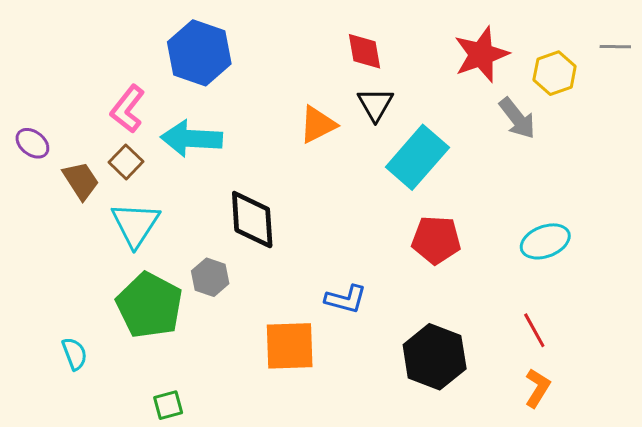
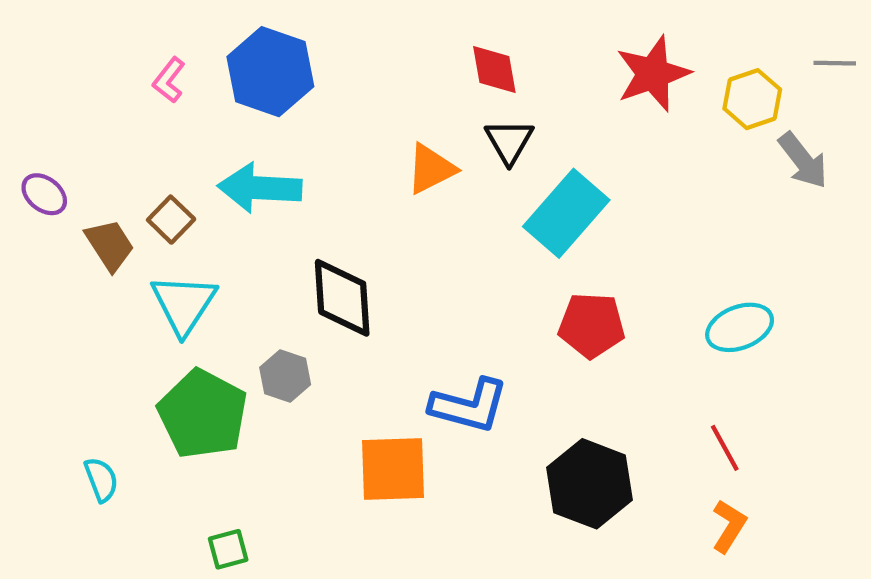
pink L-shape: (128, 109) -> (169, 80), moved, size x0.7
gray arrow: (517, 118) -> (803, 160), moved
blue L-shape: (346, 299) -> (469, 406), size x1.4

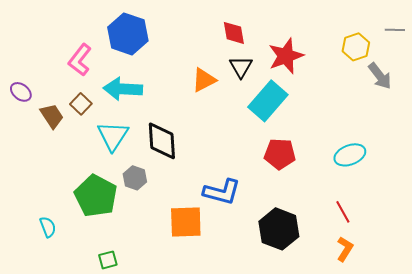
red star: (653, 74) -> (286, 56), moved
pink L-shape: (169, 80) -> (80, 60), moved, size x1.5
cyan triangle: (184, 304) -> (113, 136), moved

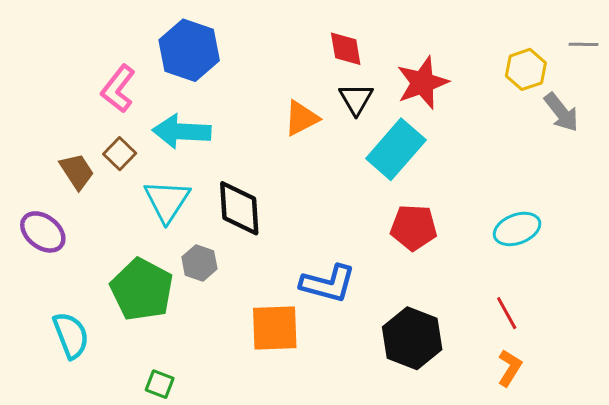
purple ellipse: (21, 92) -> (43, 232), moved, size x1.4
cyan semicircle: (48, 227) -> (71, 335), size x1.5
green square: (108, 260) -> (160, 384), turned 36

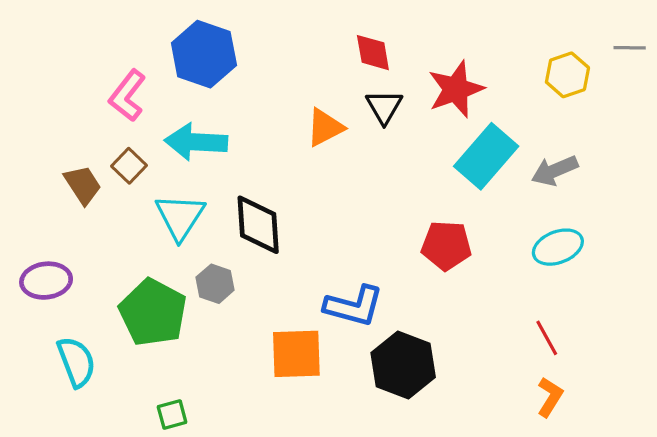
gray arrow: (561, 112) -> (555, 171), moved, turned 105
cyan rectangle: (396, 149) -> (486, 156), moved
purple ellipse: (43, 232) -> (46, 281), moved, turned -45
black hexagon: (412, 338) -> (403, 365), moved
green square: (160, 384) -> (172, 414), turned -36

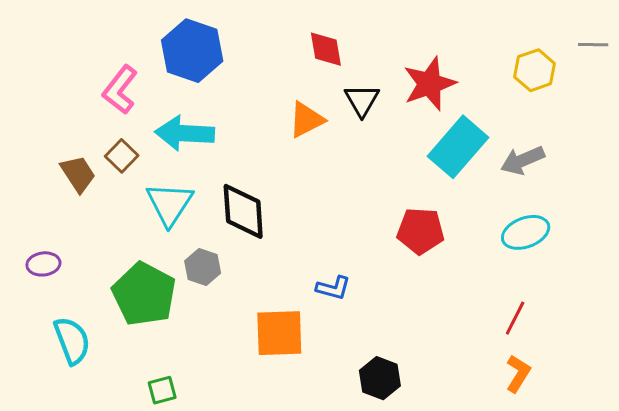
red diamond: (373, 53) -> (326, 49), moved
purple ellipse: (46, 281) -> (43, 264), size x0.7
blue L-shape: (354, 306) -> (333, 288), size x0.6
red line: (547, 338) -> (515, 318), turned 56
black hexagon: (403, 365) -> (380, 378), moved, size x0.7

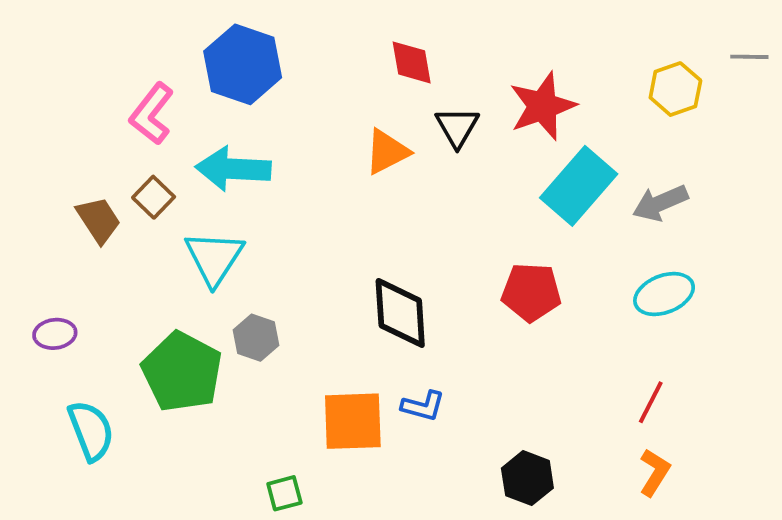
black diamond: (243, 211) -> (400, 313), moved
blue L-shape: (333, 288) -> (423, 406), moved
black hexagon: (380, 378) -> (527, 478), moved
green square: (162, 390) -> (284, 493), moved

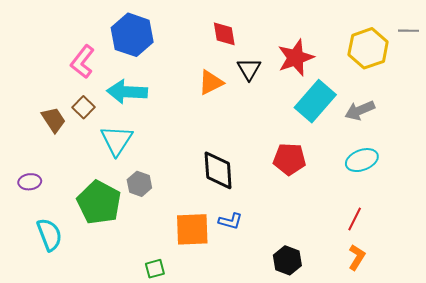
yellow hexagon: (675, 89) -> (368, 48), size x1.4

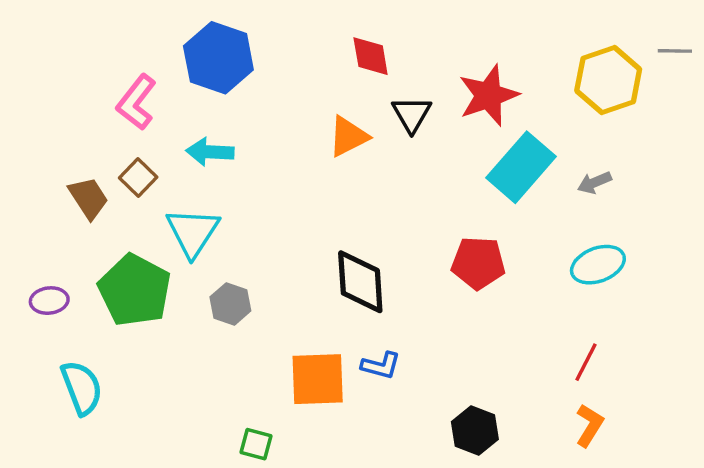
cyan arrow: (127, 92) -> (210, 152), size x0.7
gray arrow: (360, 110) -> (595, 183), size x0.7
green pentagon: (99, 202) -> (135, 290), moved
green square: (155, 269) -> (256, 444), turned 30

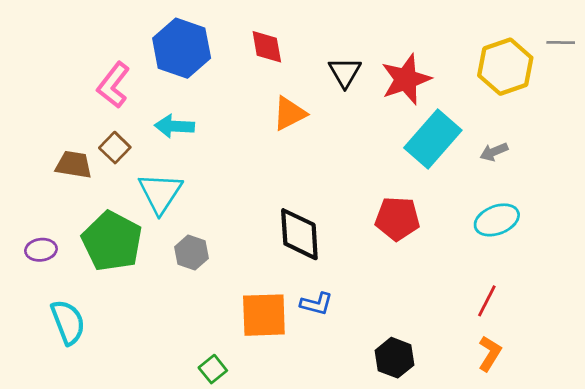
red diamond: (371, 56) -> (267, 47), moved
black triangle: (412, 114) -> (345, 72), moved
brown trapezoid: (89, 198) -> (74, 165), turned -48
green square: (256, 444) -> (213, 369), turned 36

